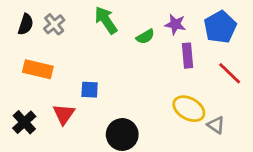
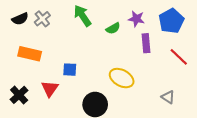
black semicircle: (26, 24) -> (20, 19), turned 49
yellow ellipse: (189, 109) -> (122, 78), moved

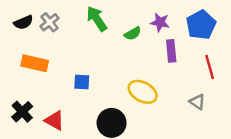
red line: (179, 57) -> (210, 67), turned 30
red triangle: (50, 89) -> (54, 120), moved, turned -36
gray triangle: (168, 97) -> (197, 102), moved

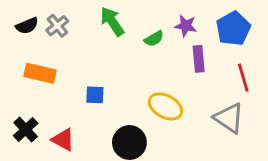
gray triangle: (197, 102) -> (229, 118), size x1.6

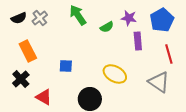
orange rectangle: (40, 73) -> (28, 51), turned 50
black cross: (26, 130) -> (21, 79), moved

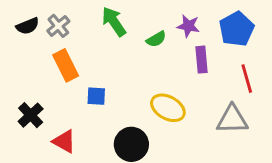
orange rectangle: (28, 51) -> (66, 65), moved
gray triangle: (159, 82) -> (232, 119), turned -35

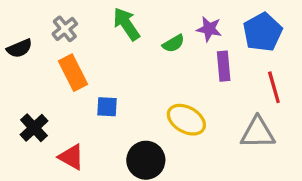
black semicircle: (28, 26) -> (19, 48), moved

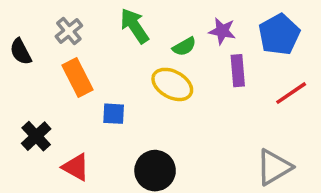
black semicircle: (19, 48) -> (21, 52), turned 85
red line: (274, 87) -> (291, 93), turned 72
yellow ellipse: (186, 120) -> (172, 84), moved
gray triangle: (258, 133) -> (274, 167), moved, turned -30

